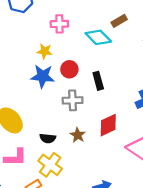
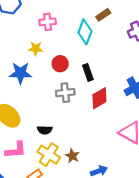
cyan diamond: (98, 37) -> (85, 32), turned 70
blue star: (43, 76) -> (20, 73), moved
red diamond: (108, 125) -> (99, 98), moved
brown star: (78, 135) -> (72, 156), moved

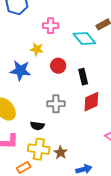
cyan diamond: (85, 32) -> (84, 38), turned -65
gray cross: (65, 93) -> (56, 104), moved
yellow cross: (49, 155) -> (39, 149), turned -30

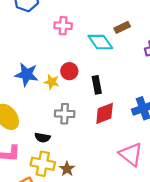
yellow star: (37, 49) -> (52, 82), moved

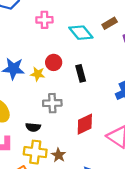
brown rectangle: (122, 27) -> (110, 23), moved
red diamond: (105, 113) -> (85, 124), moved

